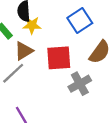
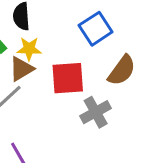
yellow star: (32, 25) -> (29, 49), moved

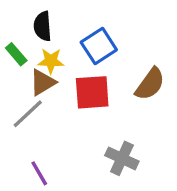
blue square: (96, 29) -> (99, 46), moved
gray cross: (96, 112) -> (122, 158), moved, turned -36

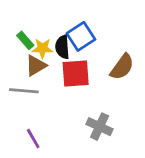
black semicircle: (43, 26) -> (62, 47), moved
green rectangle: (16, 54) -> (25, 40), moved
gray line: (28, 114) -> (24, 91), turned 48

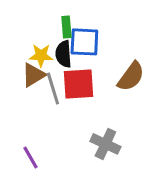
blue square: (81, 36) -> (84, 42), turned 36
green rectangle: (25, 40) -> (66, 27), moved, turned 36
gray line: (24, 91) -> (53, 88), moved, turned 68

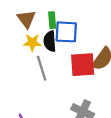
brown triangle: (33, 75) -> (26, 19), moved, turned -36
red square: (78, 84) -> (83, 65), moved

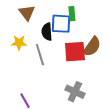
green rectangle: (52, 20) -> (72, 14), moved
yellow star: (32, 42) -> (19, 43), moved

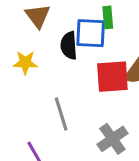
gray line: (40, 55) -> (61, 114), moved
gray cross: (75, 92) -> (112, 139), turned 30

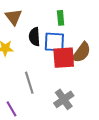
blue square: (91, 33) -> (54, 42), moved

